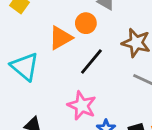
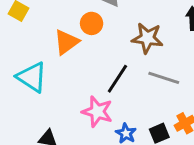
black line: (91, 61) -> (117, 79), moved

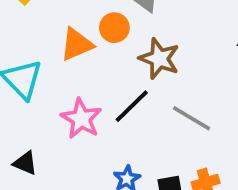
brown star: (147, 38) -> (159, 59), moved
pink star: (97, 112) -> (81, 119), moved

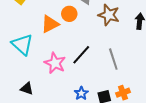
brown star: (159, 59) -> (109, 15), moved
gray line: (192, 118) -> (113, 59), turned 45

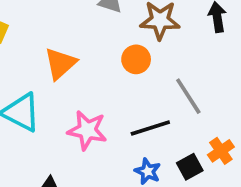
orange circle: (69, 14) -> (136, 59), moved
black line: (81, 55) -> (150, 128), moved, turned 45

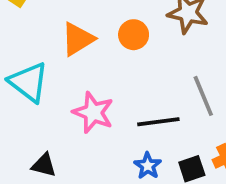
orange circle: (136, 59) -> (134, 35), moved

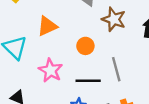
orange circle: (134, 35) -> (85, 46), moved

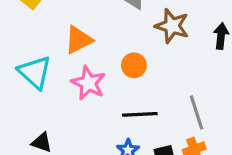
gray line: (116, 69) -> (197, 112), moved
pink star: (51, 70) -> (88, 83), moved

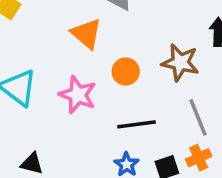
brown star: (172, 26) -> (180, 63), moved
orange triangle: (79, 40) -> (86, 34), moved, turned -48

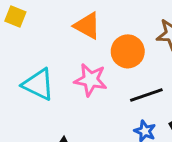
orange circle: (126, 72) -> (128, 51), size x1.4

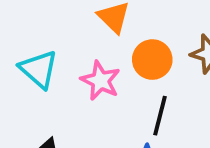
black line: (146, 95) -> (160, 116), turned -72

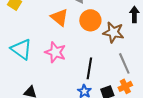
orange circle: (152, 60) -> (90, 20), moved

